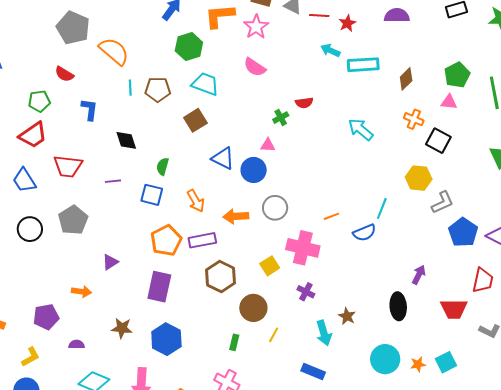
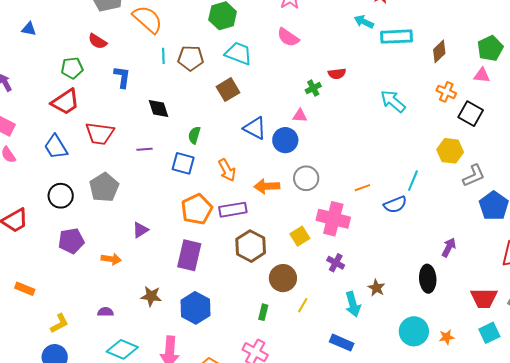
red trapezoid: (454, 309) -> (484, 298), moved
purple pentagon: (46, 317) -> (71, 241), moved
cyan square: (446, 362) -> (489, 333), moved

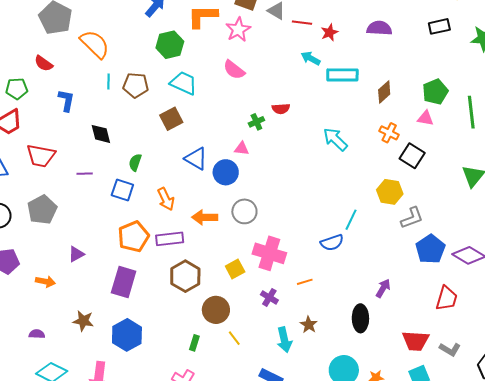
orange line: (362, 188) -> (305, 282), moved
yellow line: (303, 305) -> (234, 338), turned -70

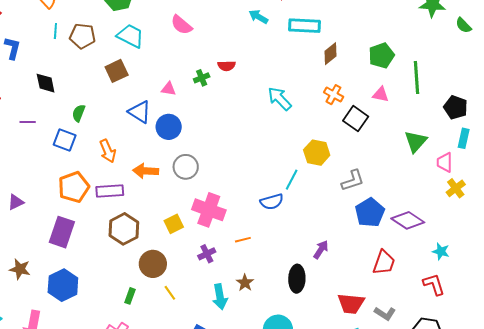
cyan rectangle: (342, 75) -> (304, 26), moved
pink triangle: (425, 118) -> (381, 94), moved
pink triangle: (242, 149) -> (169, 89), moved
yellow hexagon: (390, 192) -> (317, 153), moved
purple cross: (269, 297) -> (207, 254), turned 30

